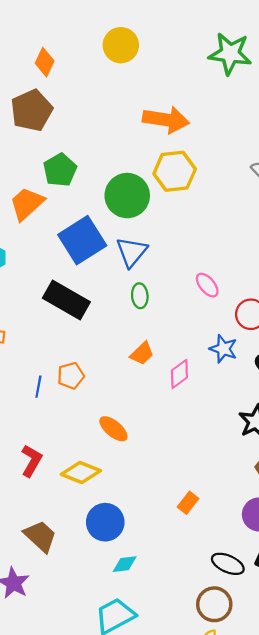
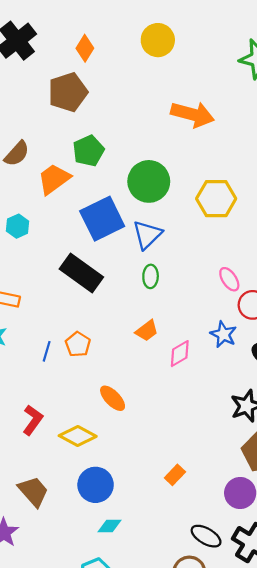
yellow hexagon: (175, 171) -> (216, 199), moved
pink ellipse: (207, 285) -> (229, 279), moved
orange pentagon: (71, 376) -> (78, 344), turned -30

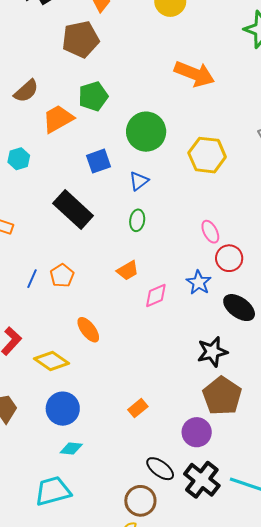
blue square: (102, 219) -> (99, 161), size x0.6
blue triangle: (147, 235) -> (139, 181), size x0.7

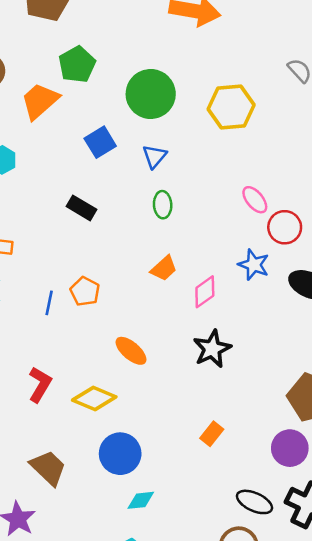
black rectangle: (73, 209) -> (82, 208), size x0.6
black star: (212, 352) -> (212, 349), moved

